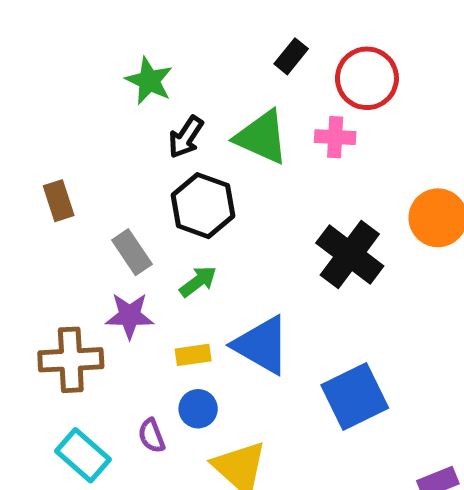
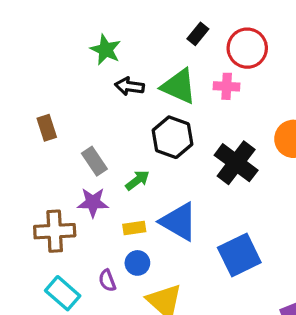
black arrow: (186, 137) -> (129, 86), turned 64
black hexagon: (203, 206) -> (172, 137), moved

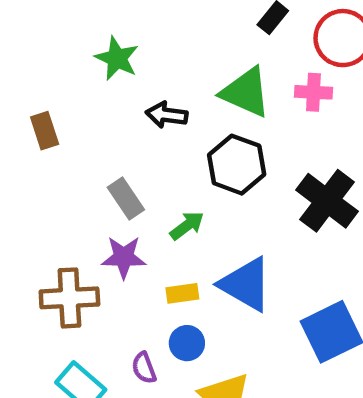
green star: (106, 50) -> (117, 58), moved
black arrow: (129, 86) -> (167, 115), moved
brown rectangle: (47, 128) -> (45, 131), moved

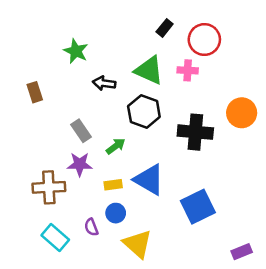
black cross: (327, 201) -> (195, 132), turned -32

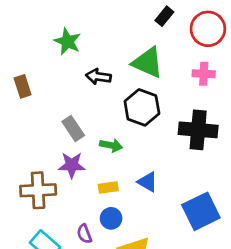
pink cross: (188, 70) -> (204, 74), moved
green arrow: (116, 146) -> (111, 145), turned 48
blue triangle: (149, 180) -> (148, 182), size x0.6

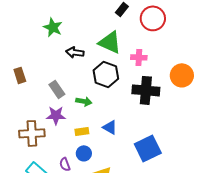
pink cross: (204, 74) -> (139, 57), moved
brown rectangle: (23, 86) -> (20, 75), moved

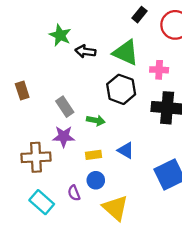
black arrow: (75, 52) -> (85, 51), moved

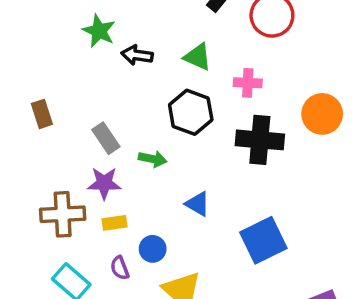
green triangle: (126, 53) -> (198, 57), size x0.7
yellow rectangle: (93, 155) -> (115, 223), moved

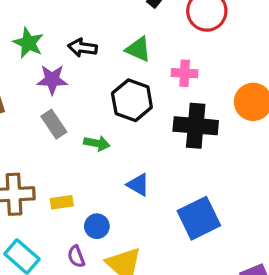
green star: (99, 31) -> (28, 43), moved
purple star: (104, 183) -> (52, 80), moved
purple semicircle: (120, 268) -> (76, 256), moved

